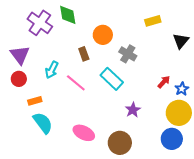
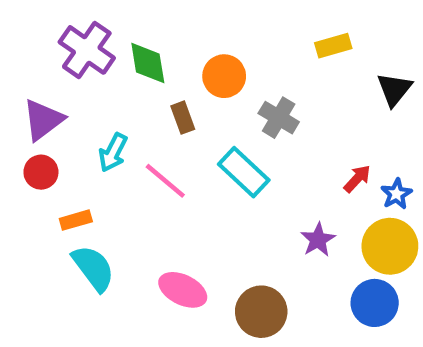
green diamond: (68, 15) -> (148, 63), moved
purple triangle: (20, 55) -> (43, 120), turned 30
purple star: (133, 110) -> (318, 240), moved

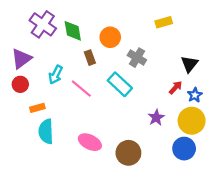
black triangle: (394, 89) -> (189, 64), moved
cyan semicircle: (93, 268) -> (46, 131), turned -145

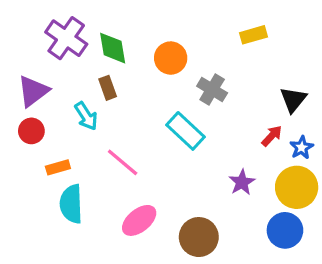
brown rectangle: (90, 58) -> (108, 88), moved
cyan arrow: (56, 75) -> (86, 116), turned -60
pink line: (81, 89) -> (123, 162), moved
pink ellipse: (90, 142) -> (139, 220), turned -65

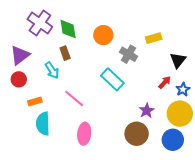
yellow rectangle: (253, 35) -> (154, 38), moved
pink ellipse: (139, 220) -> (84, 134), turned -45
brown circle: (199, 237) -> (137, 134), moved

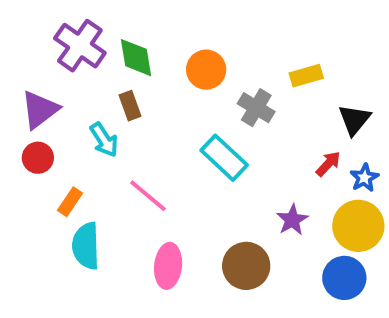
orange rectangle: (35, 102) -> (70, 202), turned -40
brown circle: (137, 134) -> (246, 266), moved

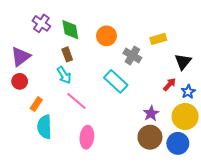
purple cross: (80, 46) -> (41, 23), size x0.7
cyan arrow: (104, 140) -> (64, 75), moved
brown circle: (246, 266) -> (150, 137), moved

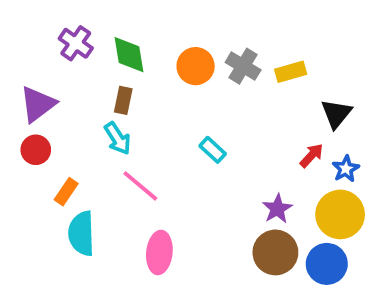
brown rectangle: (67, 54) -> (123, 100), turned 32
gray cross: (132, 55) -> (243, 66), moved
cyan rectangle: (116, 81) -> (213, 150), size x0.6

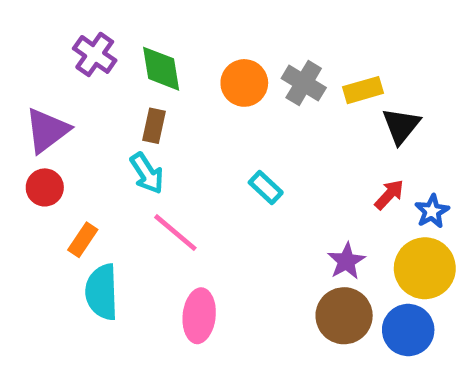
black triangle: (336, 114) -> (401, 126), moved

